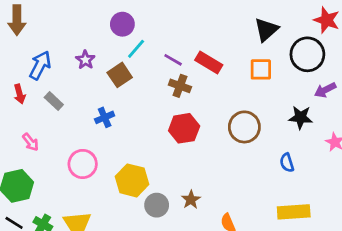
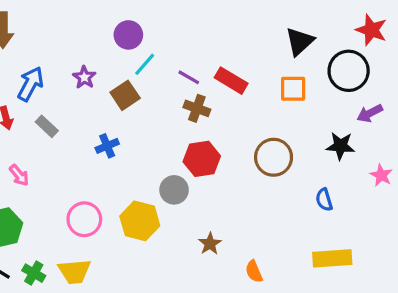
pink circle: (83, 164) -> (84, 219), moved
gray circle: (157, 205) -> (174, 190), moved

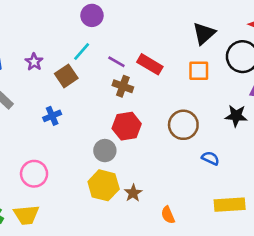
purple circle: (128, 35) -> (92, 15), moved
blue semicircle: (324, 200) -> (210, 158), moved, turned 132
yellow hexagon: (140, 221) -> (104, 185), moved

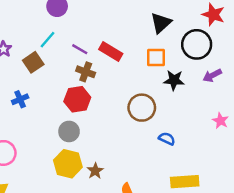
black star: (236, 116) -> (174, 80), moved
red hexagon: (127, 126) -> (77, 99), moved

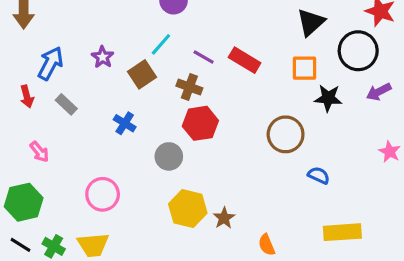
brown cross: (86, 72) -> (189, 87), moved
blue cross: (20, 99) -> (125, 123), turned -35
gray circle: (69, 131) -> (169, 156), moved

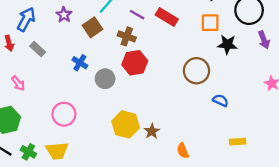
purple arrow: (379, 92) -> (264, 40), turned -84
gray circle: (169, 156) -> (105, 79), moved
yellow rectangle: (342, 232) -> (238, 142), size x0.6

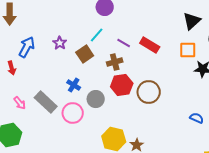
brown cross: (127, 36) -> (115, 62), turned -35
gray rectangle: (38, 49) -> (46, 102), moved, size x1.6
brown circle: (196, 71) -> (149, 92), moved
pink circle: (64, 114) -> (73, 113), moved

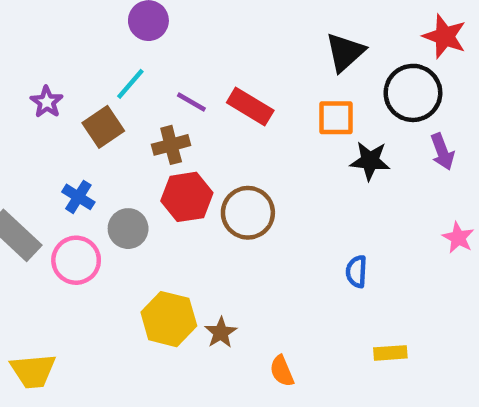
blue semicircle: (197, 118) -> (356, 272), turned -112

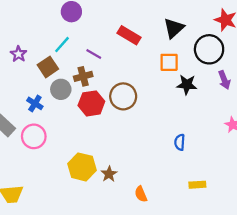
red rectangle: (250, 106) -> (129, 35), moved
brown circle: (248, 213) -> (123, 96), moved
gray circle: (128, 229) -> (61, 89), moved

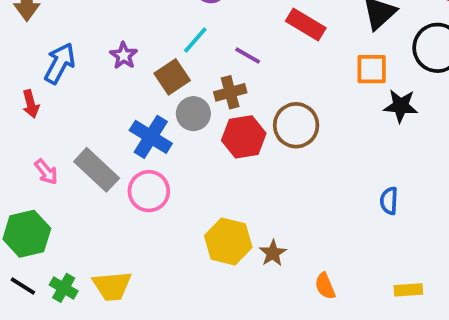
blue cross: (35, 103) -> (151, 137), size x1.5
yellow rectangle: (197, 185) -> (408, 290), moved

